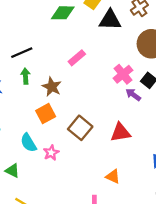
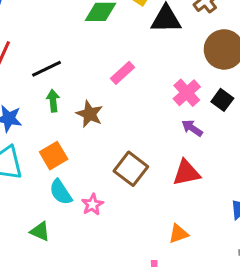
purple arrow: (133, 95) -> (192, 128), moved
orange square: (46, 114) -> (54, 156), moved
orange triangle: (113, 176) -> (178, 234), turned -42

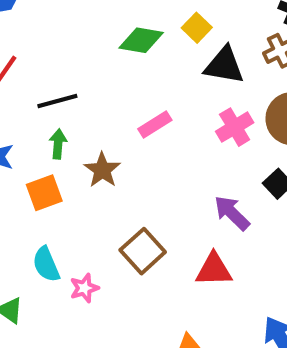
pink cross: (187, 93) -> (235, 127), moved
purple arrow: (192, 128) -> (232, 213), size x1.4
orange square: (54, 156) -> (44, 193), moved

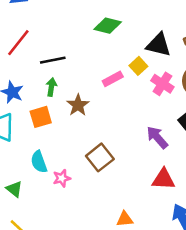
yellow square: (197, 28) -> (138, 66), moved
pink cross: (235, 127) -> (162, 84), turned -30
red triangle: (214, 270) -> (163, 179), moved

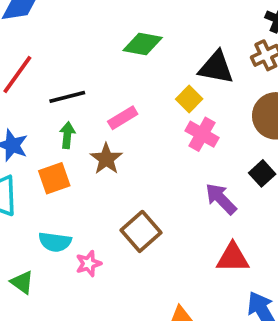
pink rectangle: (113, 79) -> (123, 118), moved
pink cross: (162, 84) -> (202, 134), moved
cyan semicircle: (39, 162) -> (55, 242), turned -60

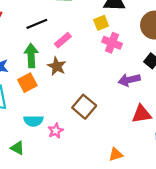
black line: (67, 97) -> (37, 24), moved
yellow square: (189, 99) -> (101, 23), turned 32
green arrow: (67, 135) -> (31, 56), size x1.5
purple arrow: (221, 199) -> (129, 80), turned -50

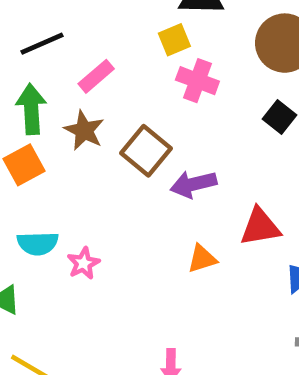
purple arrow: (129, 80) -> (193, 184), moved
brown square: (84, 107) -> (146, 151), moved
orange triangle: (116, 154) -> (202, 259), moved

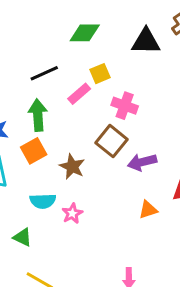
yellow square: (174, 40) -> (100, 74), moved
pink cross: (197, 81) -> (125, 106), moved
brown star: (84, 130) -> (72, 167), moved

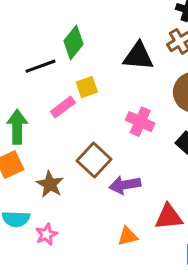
green diamond: (85, 33) -> (73, 43), turned -56
black line: (44, 73) -> (40, 66), moved
pink cross: (125, 106) -> (140, 122), moved

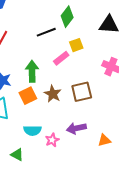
brown square: (94, 160) -> (82, 92), turned 35
brown star: (50, 184) -> (53, 94), moved
purple arrow: (125, 185) -> (76, 128), moved

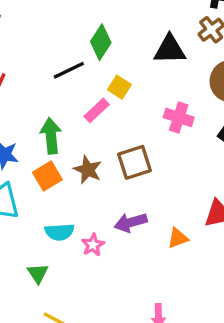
yellow square: (76, 45) -> (119, 87), turned -32
green triangle: (17, 155) -> (38, 273), turned 32

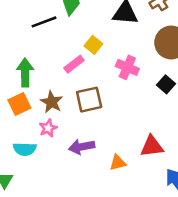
yellow square: (119, 87) -> (93, 45), moved
pink rectangle: (97, 110) -> (74, 64), moved
pink star: (93, 245) -> (48, 128), moved

